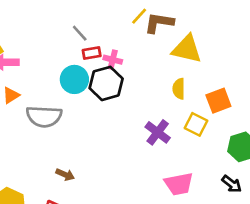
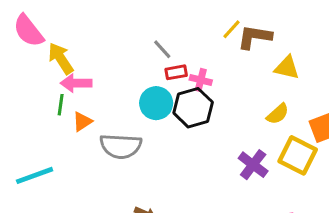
yellow triangle: (187, 49) -> (287, 68), size x0.7
yellow semicircle: (179, 89) -> (278, 114), turned -132
yellow square: (196, 124) -> (298, 155), size x1.4

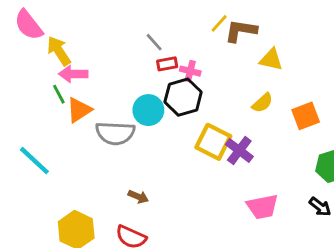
cyan circle: (156, 103) -> (148, 110), moved
green line: (61, 105) -> (59, 94), turned -36
orange triangle: (82, 122) -> (79, 110), size x1.4
yellow square: (298, 155) -> (213, 142), moved
cyan line: (35, 175) -> (34, 161), turned 63

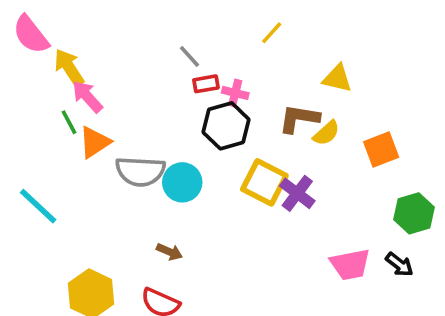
brown L-shape: (241, 31) -> (299, 119), moved
pink arrow: (73, 74) -> (87, 97), turned 48
cyan circle: (148, 110) -> (182, 182), moved
pink trapezoid: (262, 207) -> (350, 264), moved

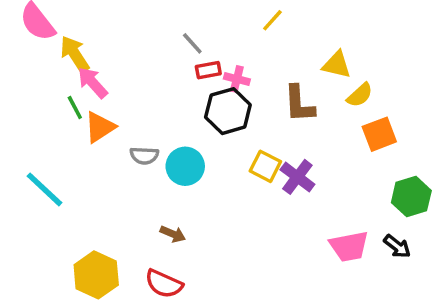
brown L-shape: (299, 119) -> (299, 104), turned -102
yellow semicircle: (326, 133) -> (360, 95), moved
gray semicircle: (140, 171) -> (144, 156), size x0.6
yellow square: (264, 182) -> (265, 166), size x0.7

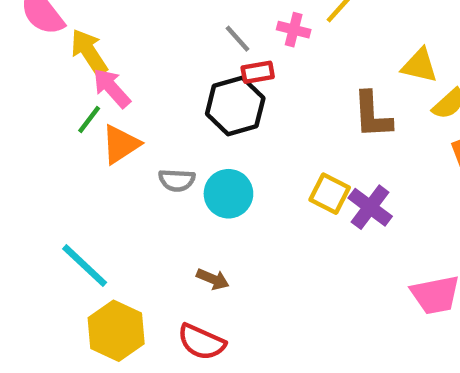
pink cross: (237, 79) -> (294, 30), moved
green line: (75, 108) -> (89, 120), turned 65
black hexagon: (228, 111) -> (235, 106), moved
cyan line: (45, 189) -> (85, 266), moved

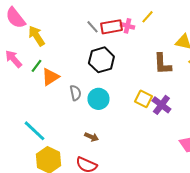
gray line: (237, 39) -> (92, 27), moved
red rectangle: (258, 72) -> (111, 27), moved, size x1.5
pink arrow: (112, 88) -> (13, 59), moved
gray semicircle: (177, 180) -> (75, 93), turned -105

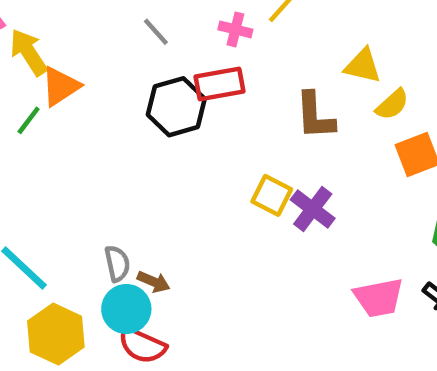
red rectangle: (111, 27) -> (220, 84), moved
orange triangle: (50, 77) -> (60, 86), moved
gray semicircle: (75, 93) -> (117, 264), moved
cyan circle: (98, 99) -> (126, 309), moved

